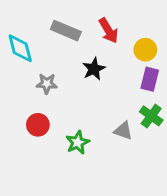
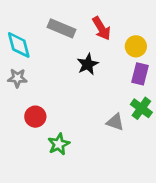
gray star: (47, 84) -> (17, 78), moved
green star: (78, 142) -> (59, 144), moved

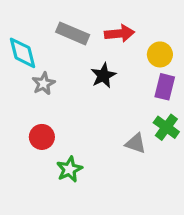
red arrow: (101, 28) -> (119, 33), turned -65
gray star: (17, 78) -> (43, 84), moved, turned -30

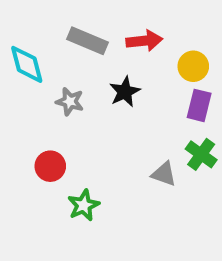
gray star: (43, 84) -> (70, 102), moved, turned -30

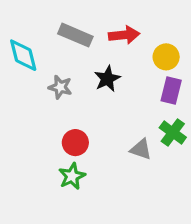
red circle: (50, 166) -> (75, 143), moved

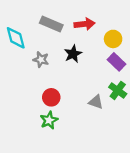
purple rectangle: (171, 90) -> (117, 62), turned -60

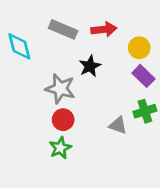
gray star: (41, 60) -> (60, 89), moved, size x1.5
green cross: (118, 90) -> (145, 111), turned 36

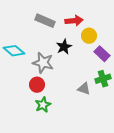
cyan diamond: (19, 46) -> (14, 51), moved, turned -35
yellow circle: (139, 48) -> (89, 36), moved
red circle: (63, 120) -> (37, 85), moved

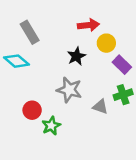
gray rectangle: (45, 21) -> (30, 32), moved, turned 36
gray star: (43, 63) -> (69, 90), moved
red circle: (37, 85) -> (32, 110), moved

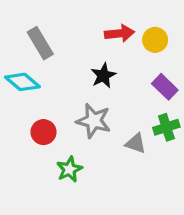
yellow circle: (106, 43) -> (155, 40), moved
red circle: (32, 110) -> (43, 132), moved

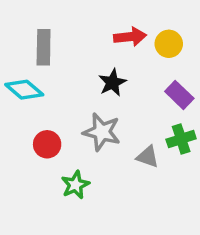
gray rectangle: (40, 43) -> (44, 47), turned 32

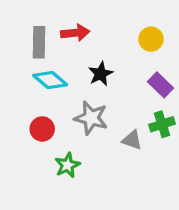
red arrow: (130, 37) -> (75, 33), moved
cyan diamond: (24, 90) -> (50, 80), moved

